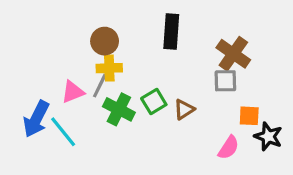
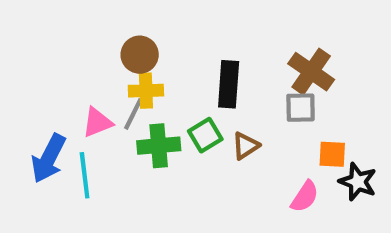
black rectangle: (171, 32) -> (229, 84), moved
green cross: (119, 109) -> (159, 146), turned -32
cyan line: (63, 132) -> (85, 175), turned 32

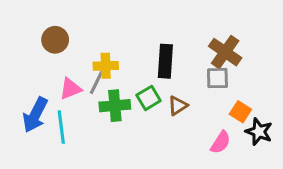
brown circle: (140, 55) -> (55, 40), moved
orange square: (332, 154) -> (240, 112), turned 30

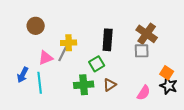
green cross: (115, 106) -> (84, 85), moved
brown triangle: (178, 106) -> (110, 85), moved
orange square: (240, 112) -> (167, 73), moved
blue arrow: (35, 115) -> (23, 75), size x0.7

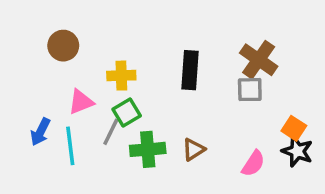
gray line: (63, 54) -> (111, 132), moved
green square: (97, 64) -> (127, 112), moved

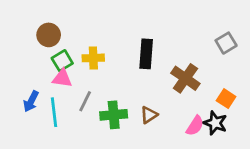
brown cross: (259, 60) -> (185, 78), moved
gray square: (250, 90) -> (226, 43), moved, turned -30
pink triangle: (81, 102) -> (62, 78), turned 30
green square: (127, 112) -> (62, 61), moved
black star: (297, 151) -> (215, 123), moved

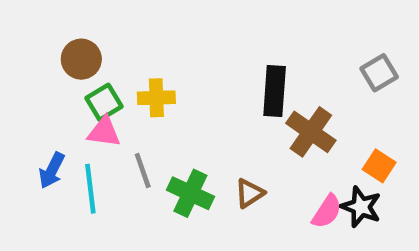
black rectangle: (146, 54) -> (275, 91), moved
gray line: (85, 101) -> (143, 170), turned -45
green cross: (114, 115) -> (190, 193), turned 30

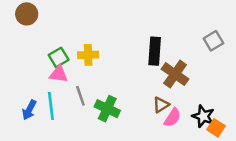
brown circle: (81, 59) -> (27, 14), moved
orange square: (379, 166) -> (216, 128), moved
blue arrow: (52, 170) -> (29, 110), moved
brown triangle: (250, 193) -> (161, 105), moved
pink semicircle: (327, 211) -> (173, 118), moved

